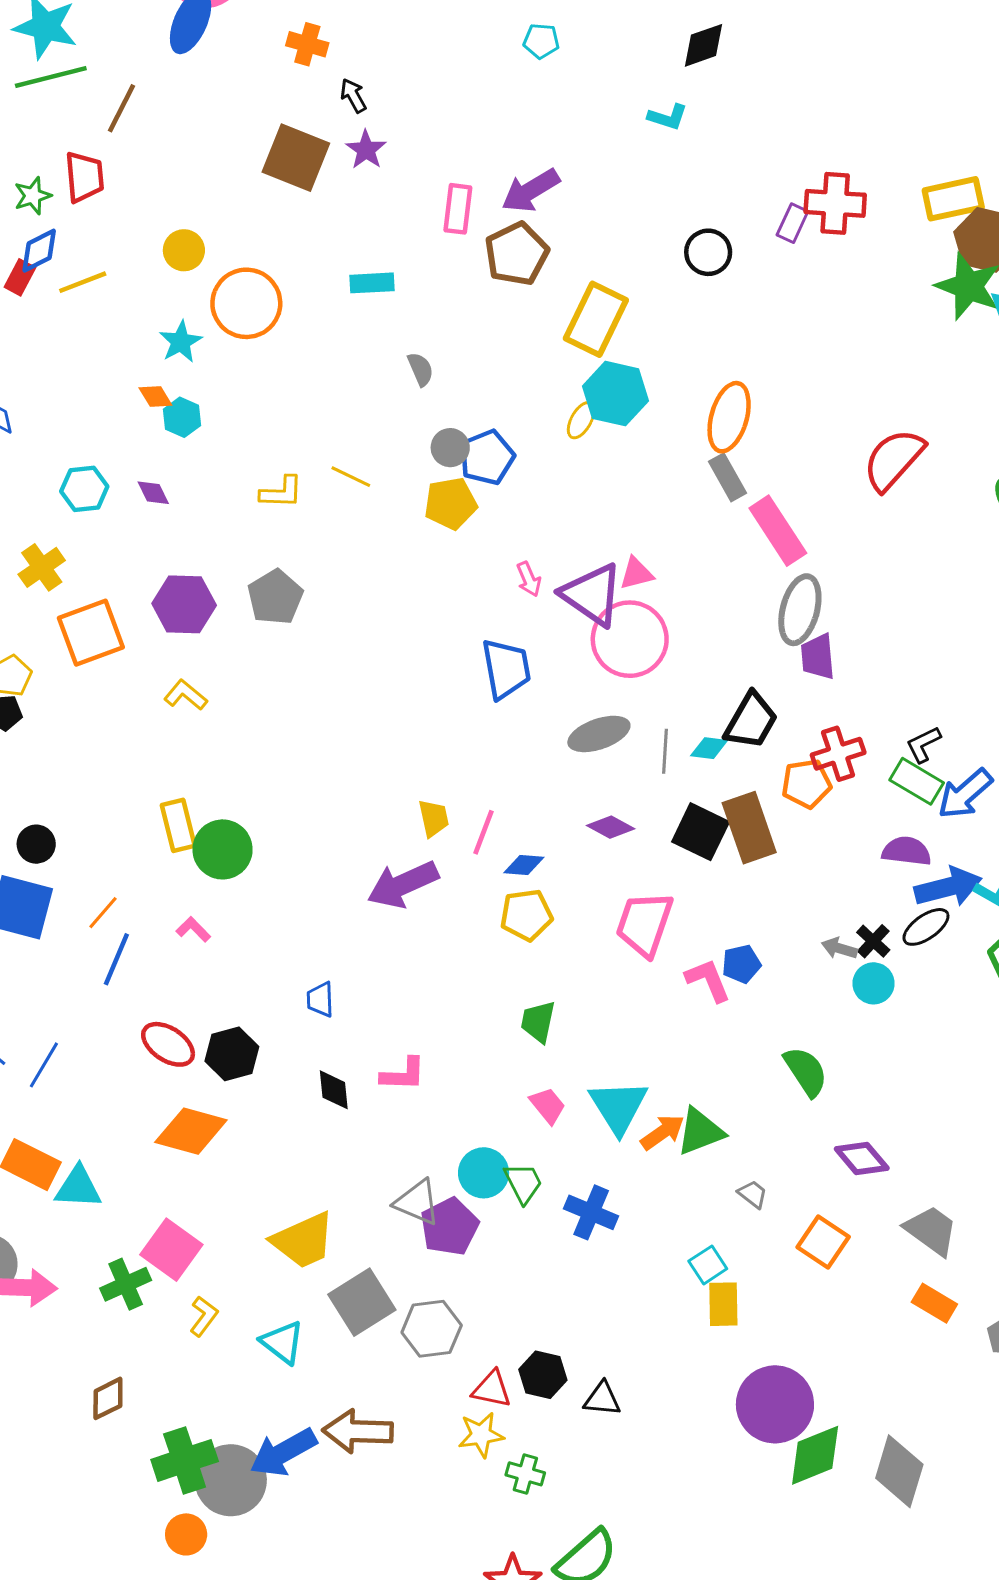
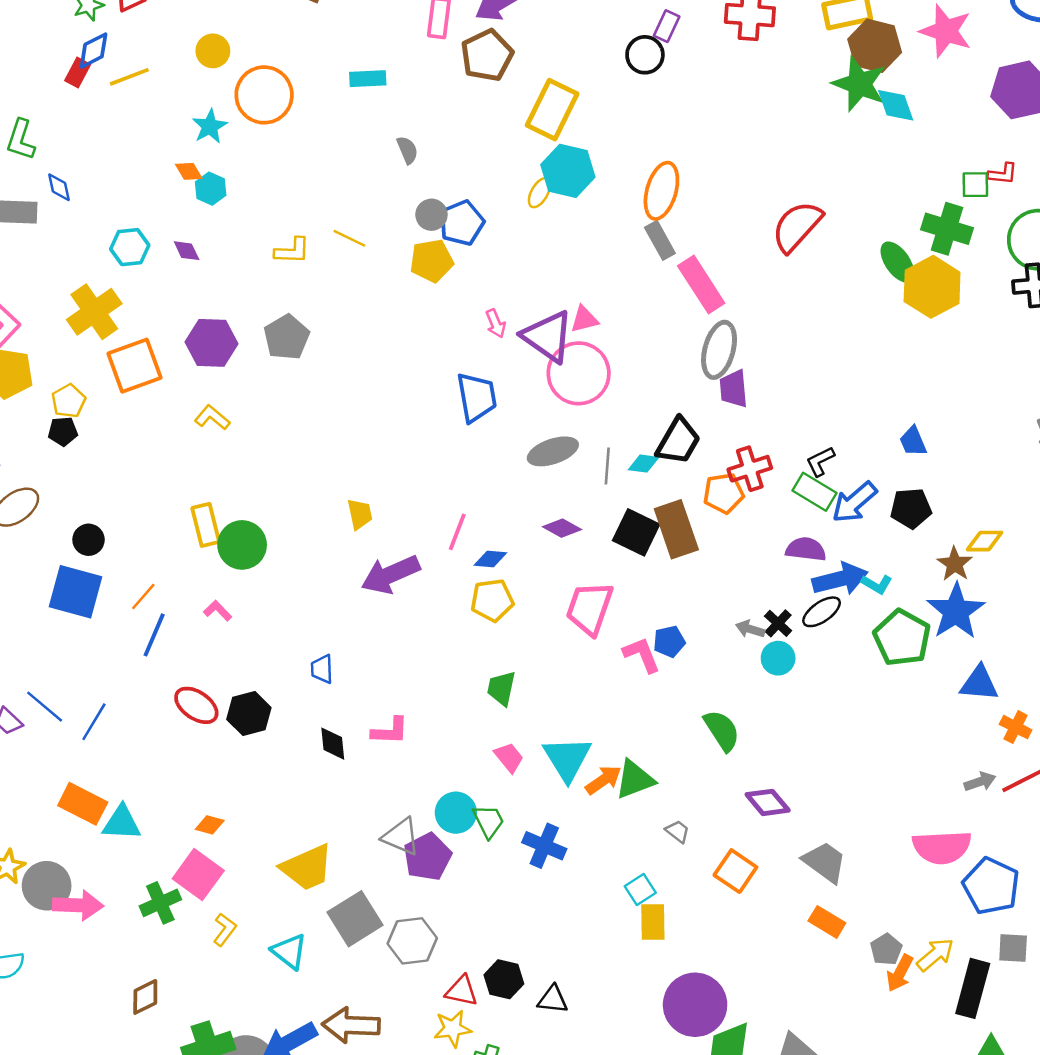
purple rectangle: (792, 223) -> (667, 26), moved
yellow cross: (42, 567) -> (94, 312), size x1.4
yellow trapezoid: (434, 818) -> (360, 514), moved
orange diamond: (191, 1131) -> (210, 825), moved, size x0.5

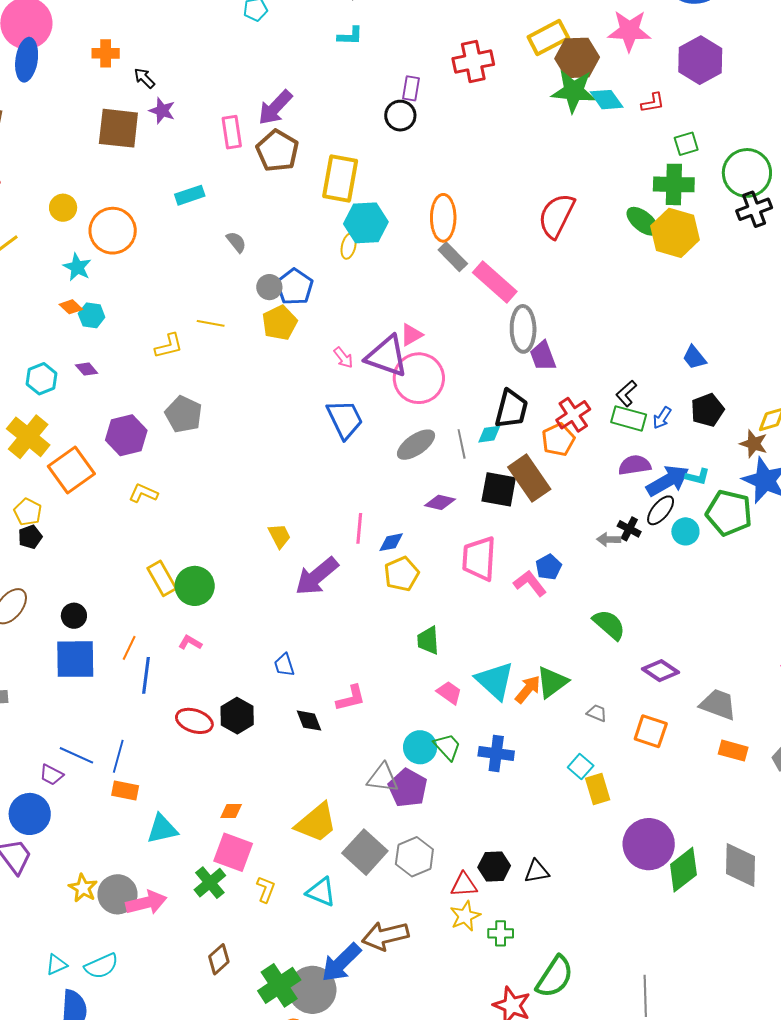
red L-shape: (1003, 174) -> (653, 103), moved
blue arrow: (854, 502) -> (662, 418), size x0.6
cyan circle: (778, 658) -> (685, 531), moved
orange rectangle: (83, 804) -> (125, 791), moved, size x0.7

